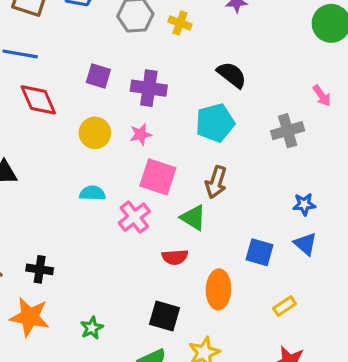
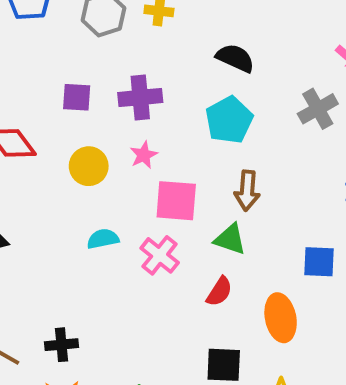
red semicircle: (175, 257) -> (219, 292), turned -40

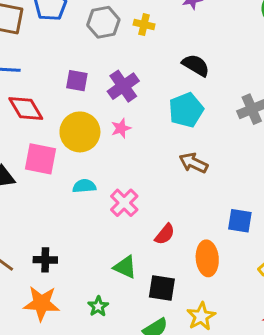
purple cross: (140, 97) -> (123, 86), turned -36
yellow circle: (89, 166) -> (80, 132), size x1.4
brown arrow: (247, 191) -> (193, 163), turned 104
pink square: (176, 201) -> (41, 159), moved
green triangle: (230, 239) -> (125, 267), moved

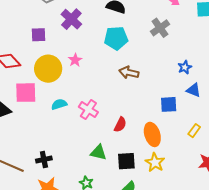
purple cross: (123, 86) -> (71, 19), moved
cyan pentagon: (186, 110) -> (116, 38), turned 30
yellow star: (201, 316) -> (155, 162), moved

